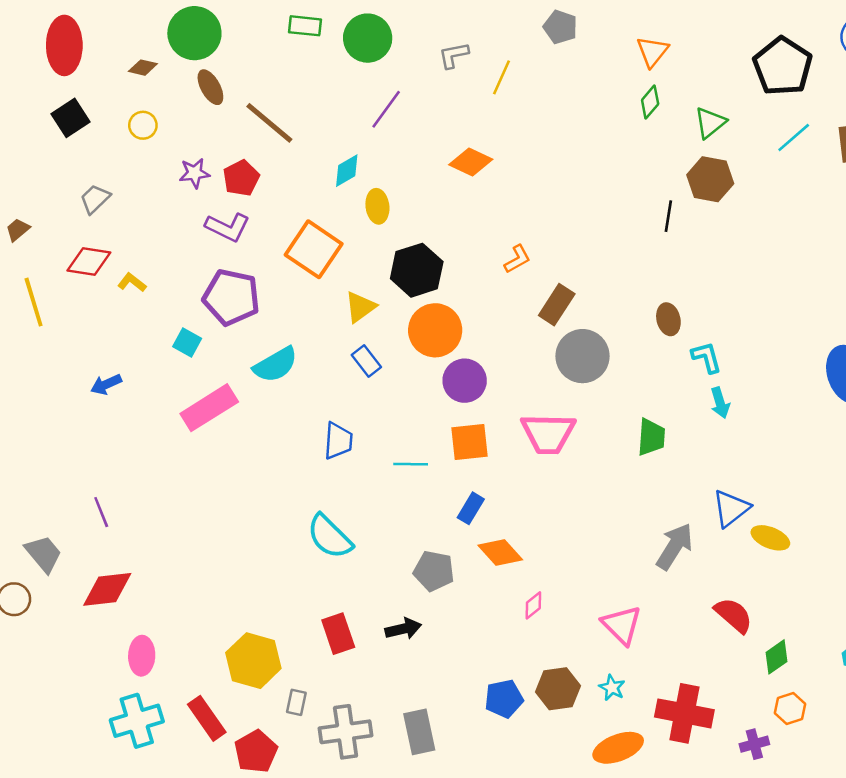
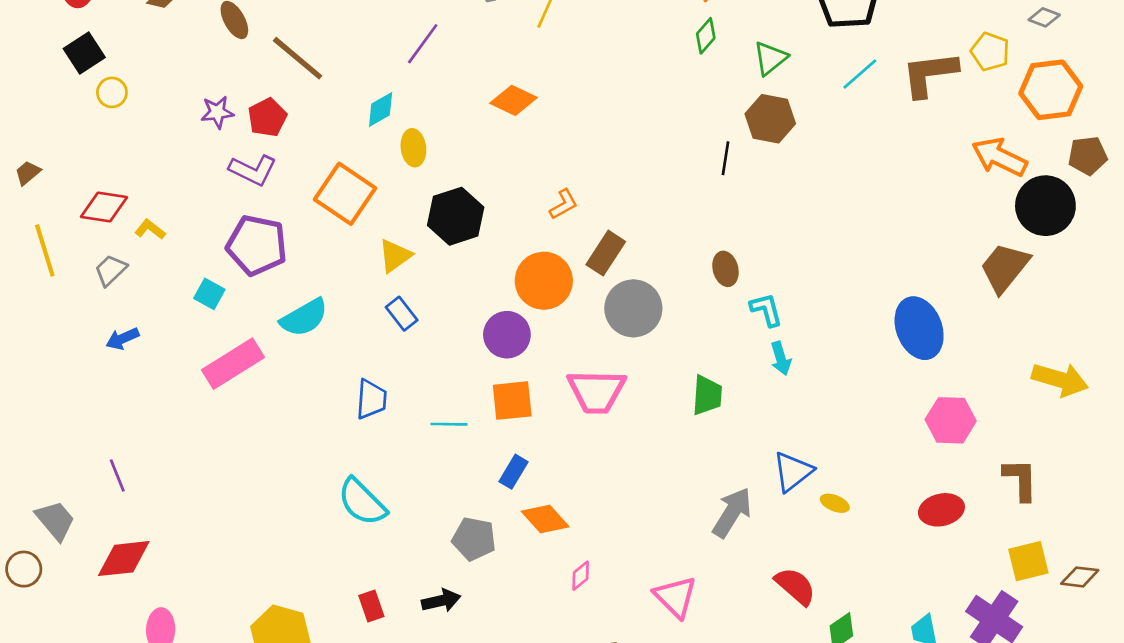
yellow circle: (143, 125) -> (112, 92), moved
gray trapezoid: (95, 199) -> (111, 270), moved
orange circle: (435, 330) -> (544, 281), moved
yellow ellipse: (770, 538) -> (835, 503), size x0.7
red rectangle: (338, 634) -> (371, 606), size x0.7

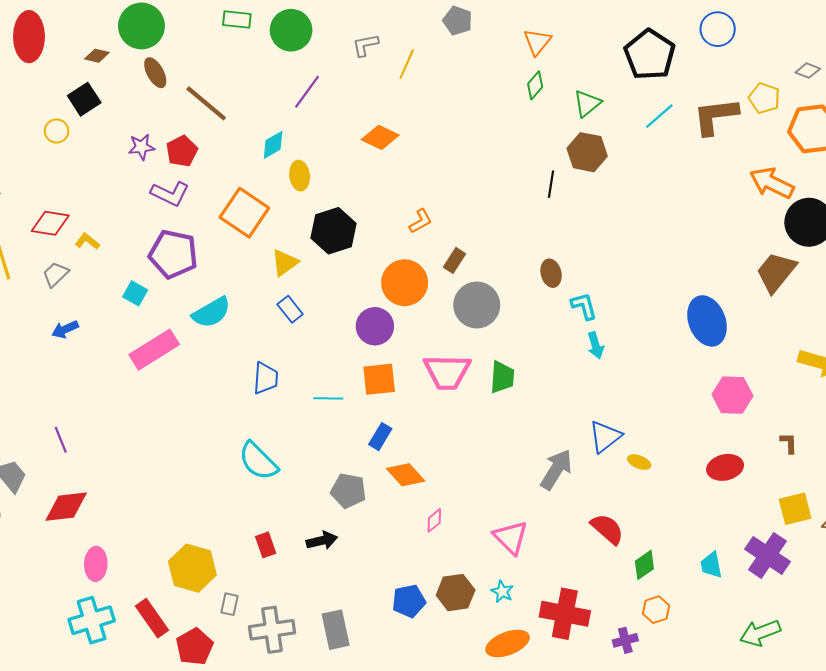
black square: (84, 53) -> (84, 99), moved
brown rectangle: (606, 253) -> (454, 260), size x0.7
green trapezoid: (707, 395) -> (502, 377), moved
brown L-shape: (1020, 480) -> (789, 443), size x0.6

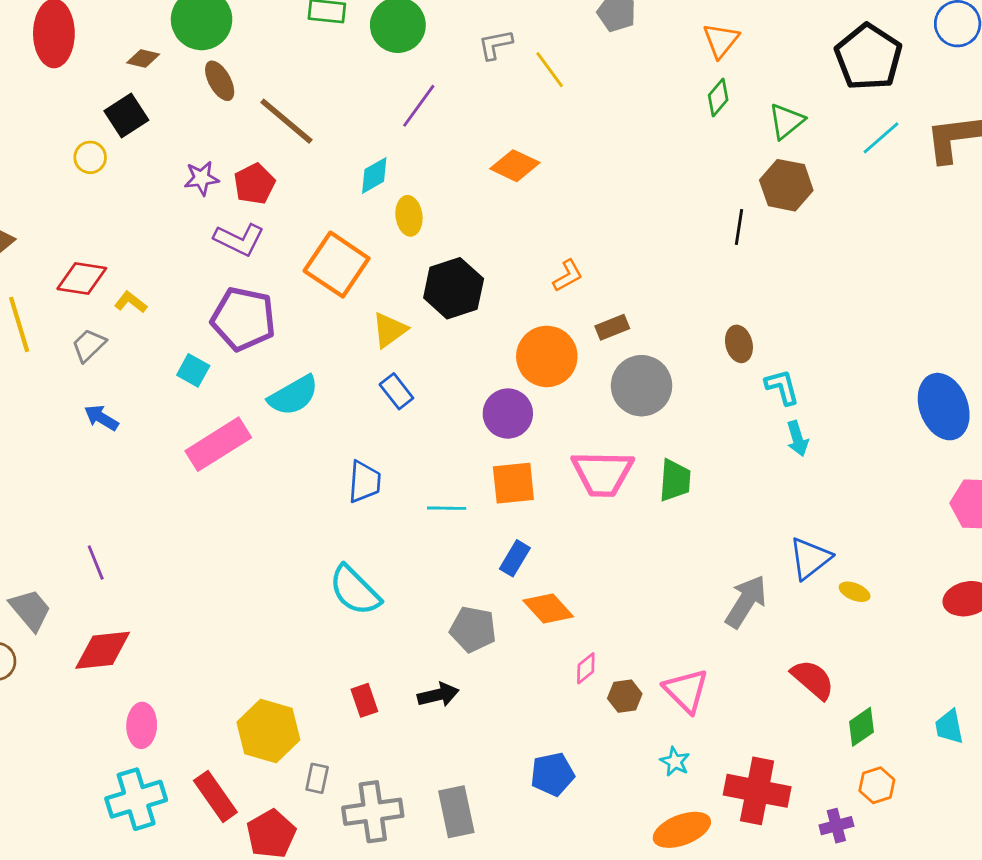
yellow line: (407, 64) -> (550, 70), turned -60
brown rectangle: (454, 260) -> (612, 327), turned 35
blue arrow: (65, 329) -> (101, 418), turned 55
brown hexagon: (456, 593) -> (625, 696), moved, size x0.7

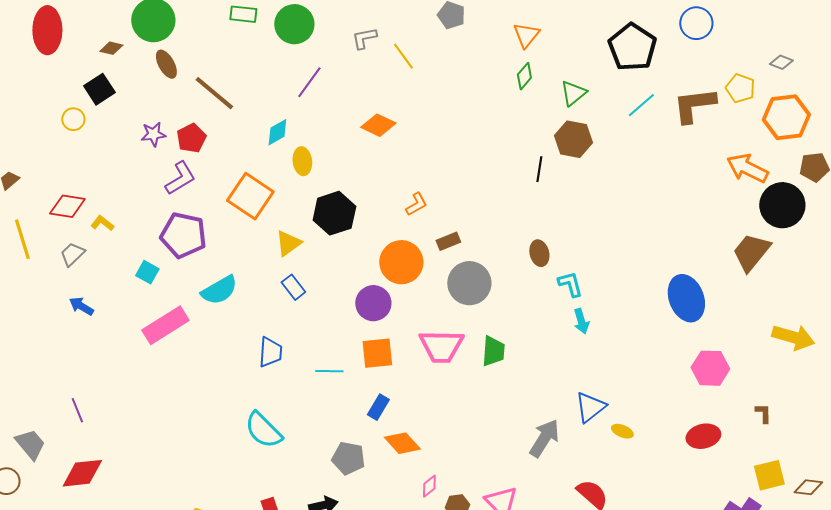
purple L-shape: (239, 239) -> (180, 178), turned -57

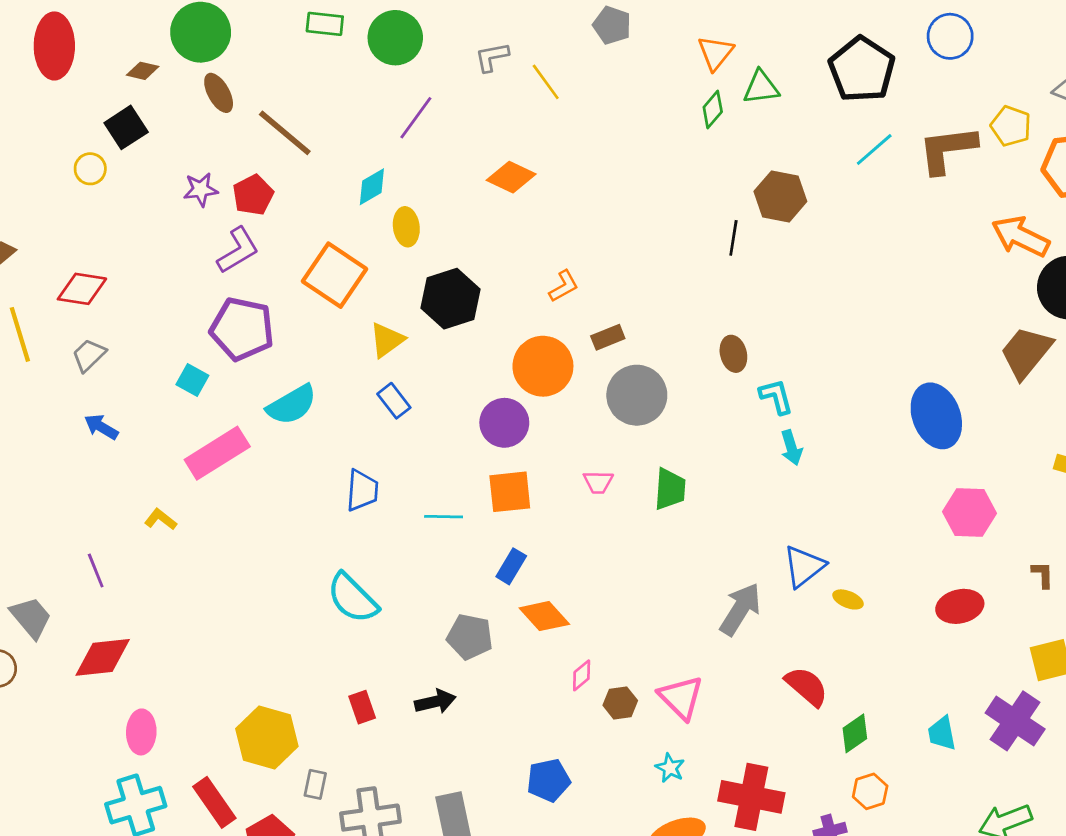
green triangle: (573, 93) -> (761, 87), moved, turned 32
yellow L-shape: (102, 223) -> (161, 519), moved
pink trapezoid: (441, 346) -> (598, 482), size x0.5

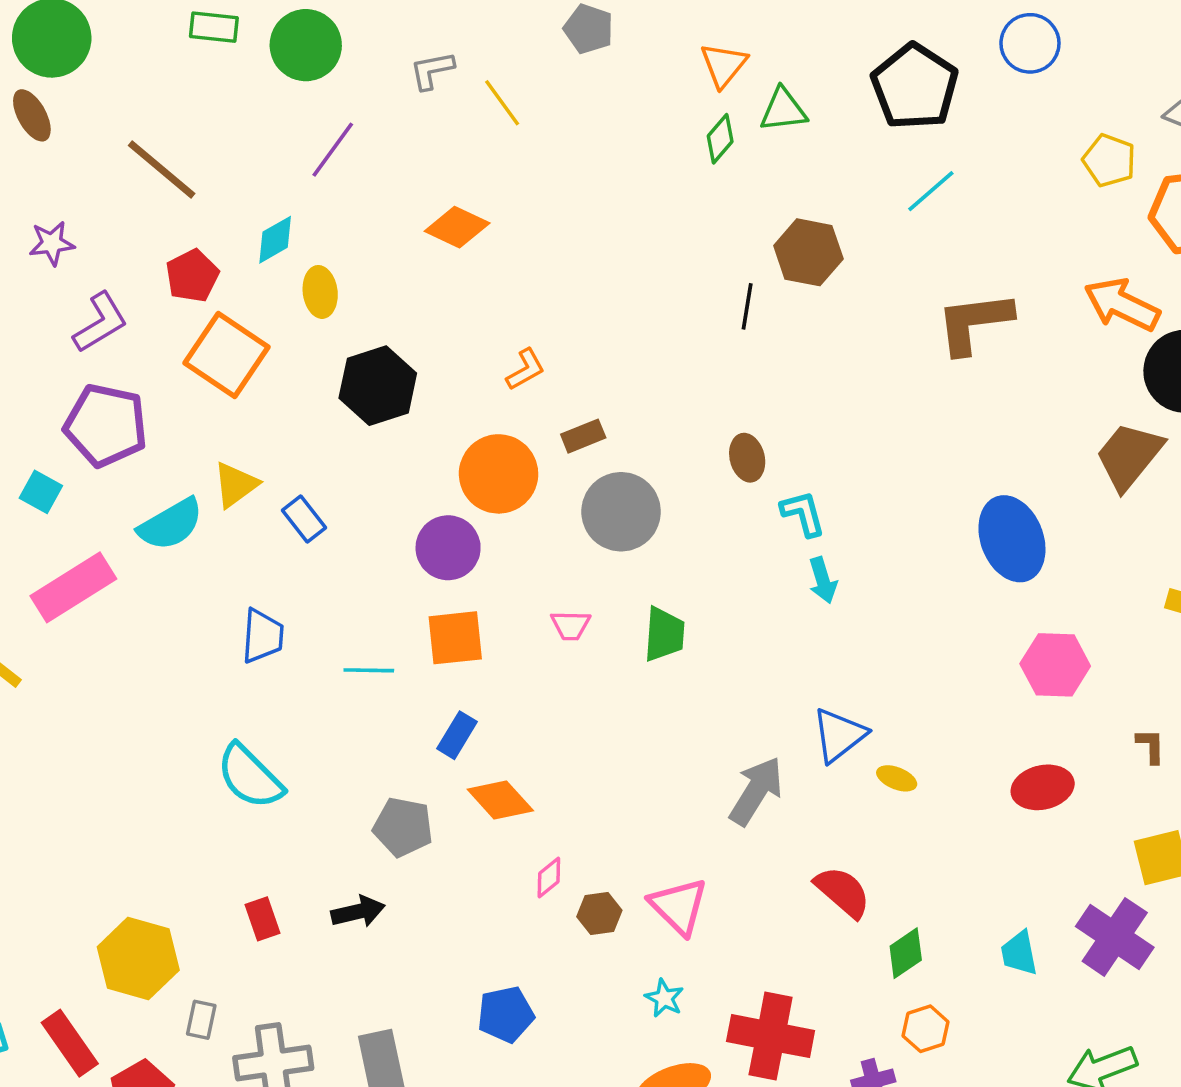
brown ellipse: (219, 93) -> (32, 115), moved
brown L-shape: (947, 149) -> (974, 323), moved
red pentagon: (253, 195) -> (192, 276), moved
yellow triangle: (387, 340) -> (235, 485), moved

